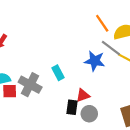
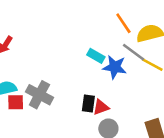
cyan rectangle: (58, 73) -> (96, 56), moved, turned -32
black rectangle: (72, 107) -> (88, 103), moved

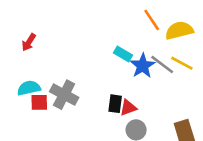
gray line: (134, 52) -> (162, 64), moved
blue star: (115, 67) -> (143, 66), turned 30

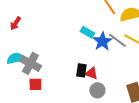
gray cross: (64, 95) -> (30, 63), moved
red square: (39, 102) -> (35, 84), moved
red triangle: (128, 108) -> (91, 73), turned 40

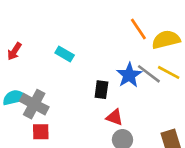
cyan rectangle: (87, 32) -> (65, 54), moved
black rectangle: (81, 70) -> (101, 90), moved

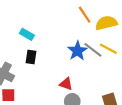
black rectangle: (101, 90) -> (31, 57), moved

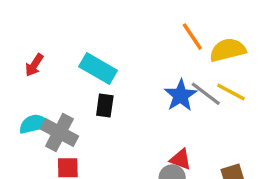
cyan rectangle: (27, 34) -> (98, 68), size x1.5
red triangle: (66, 84) -> (181, 159), moved

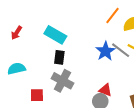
orange line: (192, 37) -> (112, 15), turned 72
gray cross: (59, 132) -> (62, 81), moved

